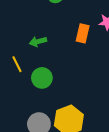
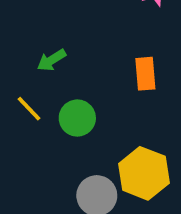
orange rectangle: (83, 33) -> (145, 74), moved

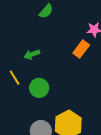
orange rectangle: (145, 74) -> (81, 49), moved, turned 30

